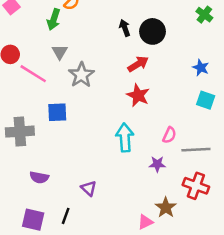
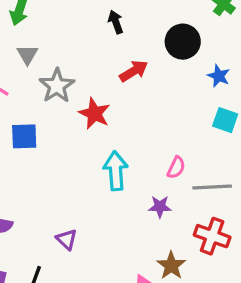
black circle: (152, 31) -> (183, 42), moved
red star: (138, 95) -> (94, 113), moved

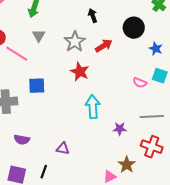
gray star: (57, 86) -> (75, 42), moved
pink semicircle: (176, 167) -> (140, 83), moved, turned 88
purple triangle: (67, 239) -> (63, 149), turned -32

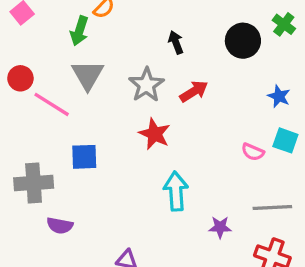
black circle: (134, 28) -> (243, 41), moved
gray triangle: (39, 36) -> (88, 75), size x1.5
purple semicircle: (22, 140) -> (60, 226), moved

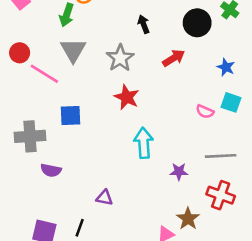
red arrow: (194, 91) -> (174, 58), moved

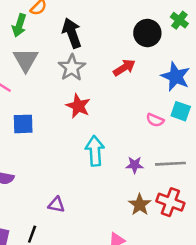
black arrow: (144, 24) -> (72, 33), moved, size x1.6
blue star: (226, 67) -> (176, 77), size x1.6
purple star: (179, 172) -> (135, 165), moved
brown star: (188, 219) -> (140, 205), moved

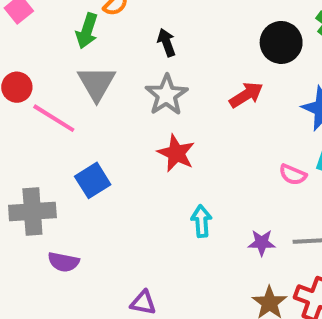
black arrow: (72, 33) -> (166, 42), size x0.6
blue square: (23, 124) -> (93, 180), turned -30
cyan arrow: (95, 151) -> (201, 221), size x0.7

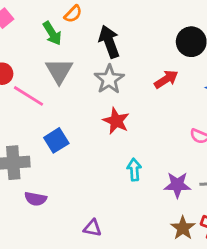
green arrow: (87, 31) -> (52, 33), turned -50
black arrow: (166, 42) -> (109, 42), size x1.6
purple star: (262, 243) -> (177, 185), size x1.4

